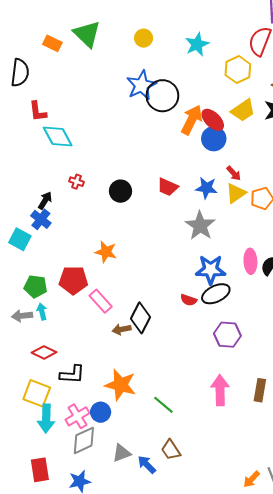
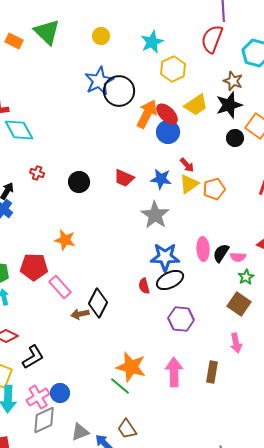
yellow hexagon: (238, 70) -> (173, 69), moved
red semicircle: (189, 300) -> (144, 286), turned 56
black L-shape: (72, 374) -> (33, 357), turned -35
orange star: (121, 385) -> (131, 367), moved

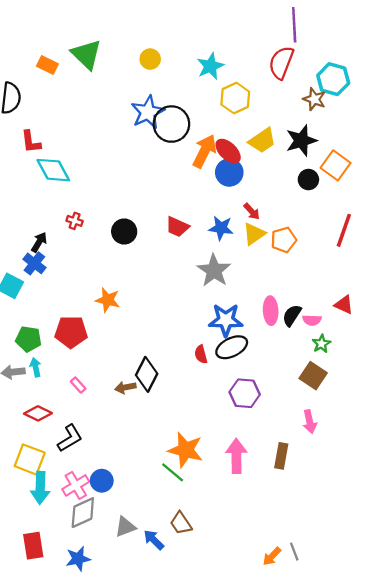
brown star: (233, 81) -> (314, 99), moved
pink rectangle: (60, 287) -> (78, 385), moved, size x0.6

